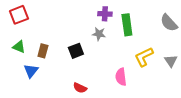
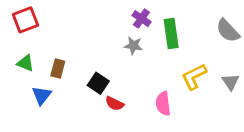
purple cross: (105, 14) -> (141, 19), turned 32
black square: (76, 51) -> (98, 83), moved, turned -35
red semicircle: (80, 88) -> (114, 104), moved

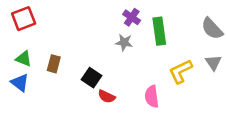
gray triangle: (231, 82) -> (213, 63), moved
blue triangle: (42, 95) -> (20, 83), moved, turned -30

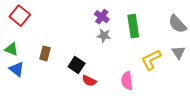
purple cross: (132, 17) -> (102, 17), moved
red square: (24, 19) -> (20, 16), turned -30
green triangle: (24, 59) -> (11, 49), moved

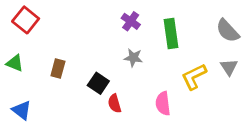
gray star: (104, 36) -> (133, 58), moved
blue triangle: (17, 69) -> (22, 110), moved
red semicircle: (89, 81) -> (114, 103), turned 48

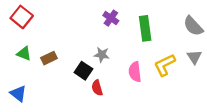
gray star: (133, 58) -> (102, 55), moved
green triangle: (15, 63) -> (24, 54), moved
brown rectangle: (58, 68) -> (49, 58), turned 49
pink semicircle: (163, 103) -> (135, 72), moved

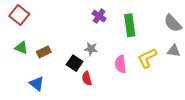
gray triangle: (194, 57) -> (174, 51), turned -48
blue triangle: (18, 94) -> (37, 84), moved

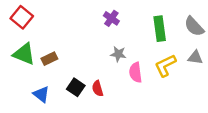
green rectangle: (130, 25) -> (160, 29), moved
green triangle: (21, 48) -> (24, 54), size x1.5
gray star: (91, 49) -> (118, 54), moved
black square: (75, 63) -> (76, 87), moved

